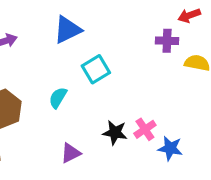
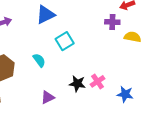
cyan semicircle: (58, 98) -> (39, 60), turned 112
blue star: (170, 148) -> (125, 94), moved

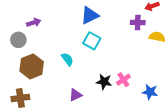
blue triangle: (45, 15) -> (90, 15), moved
cyan square: (65, 41) -> (92, 41), turned -30

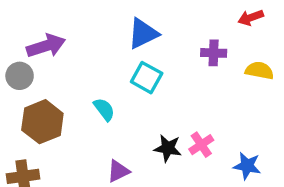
purple arrow: (34, 23) -> (46, 46), size x1.5
purple cross: (138, 23) -> (214, 53), moved

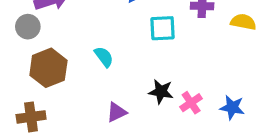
cyan square: (147, 78) -> (163, 28), moved, turned -32
pink cross: (201, 145) -> (191, 103), moved

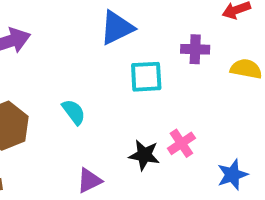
pink cross: (191, 103) -> (181, 143), moved
blue star: (232, 107) -> (232, 175), turned -30

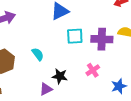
purple cross: (195, 49) -> (102, 39), moved, size x1.5
black star: (144, 155) -> (60, 76), moved

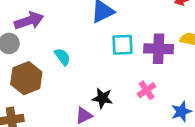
cyan semicircle: (38, 54) -> (62, 57), moved

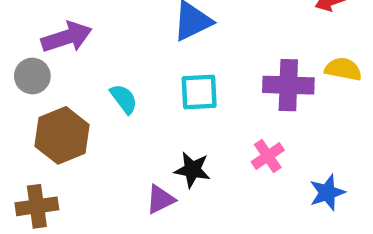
cyan square: (123, 45) -> (199, 92), moved

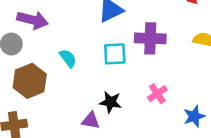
purple arrow: (67, 37) -> (33, 20), turned 32
purple cross: (288, 85) -> (150, 38), moved
purple triangle: (160, 199) -> (91, 121), turned 36

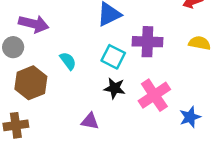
cyan square: (115, 54) -> (113, 57), turned 30
pink cross: (157, 94) -> (154, 95), size x1.6
black star: (111, 102) -> (115, 88), moved

